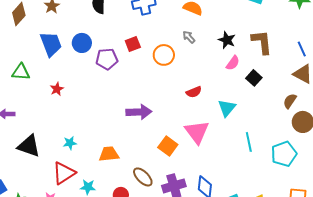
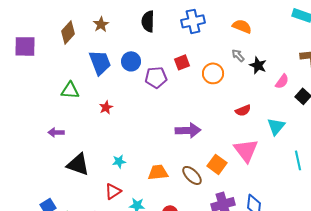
black star: (227, 40) -> (258, 65), moved
red triangle: (64, 173) -> (113, 191), size x0.7
brown ellipse: (143, 177) -> (192, 175), moved

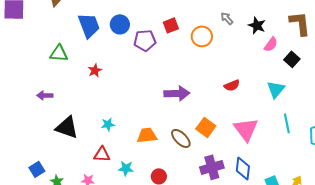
black star: (258, 65) -> (257, 25), moved
red semicircle: (243, 110) -> (232, 85), moved
cyan triangle: (276, 126) -> (276, 89), moved
pink triangle: (246, 150) -> (246, 129), moved
red triangle: (113, 191) -> (102, 154), turned 36

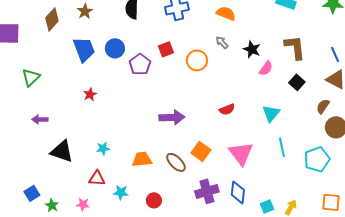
purple pentagon: (145, 40) -> (140, 64), turned -30
green triangle: (59, 53) -> (31, 77), moved, turned -48
black square: (292, 59) -> (297, 82), moved

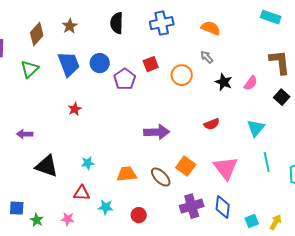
black star: (252, 49) -> (224, 82), moved
green triangle: (31, 77) -> (30, 69), moved
blue square: (32, 193) -> (17, 208), turned 35

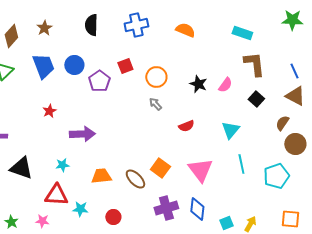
cyan rectangle: (271, 17) -> (242, 33), moved
gray arrow: (207, 57) -> (155, 104), moved
purple arrow: (157, 132) -> (82, 134), moved
red triangle: (82, 193) -> (56, 195), size x1.4

